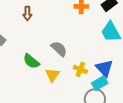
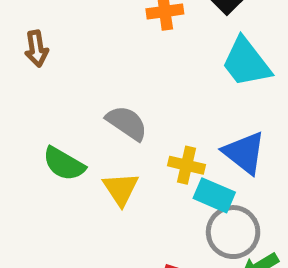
cyan rectangle: (100, 83) -> (214, 195), moved, turned 63

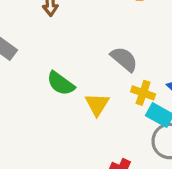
gray semicircle: (127, 123) -> (124, 59), moved

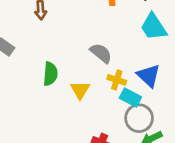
green semicircle: (61, 83) -> (50, 74), turned -120

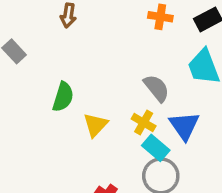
gray semicircle: (101, 53) -> (156, 88), moved

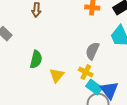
gray semicircle: (156, 88) -> (92, 51), turned -114
blue triangle: (184, 126) -> (109, 90), moved

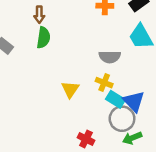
gray semicircle: (92, 51) -> (110, 57), turned -108
green semicircle: (36, 59) -> (43, 38), moved

